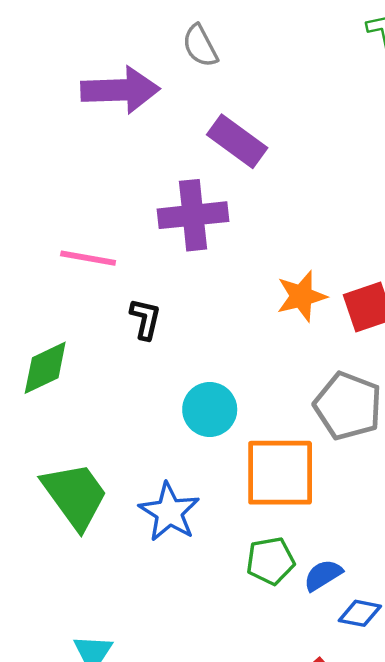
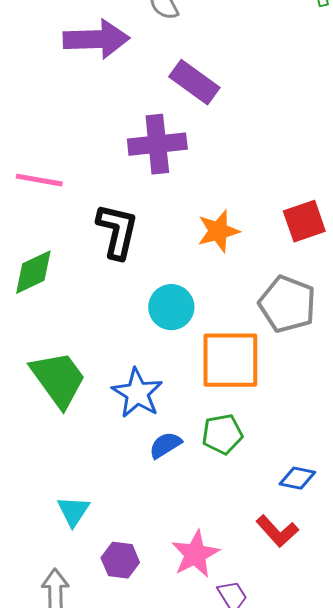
pink line: (88, 258) -> (39, 180), moved
orange star: (301, 296) -> (218, 231), moved
black L-shape: (145, 319) -> (117, 231), size x1.6
blue semicircle: (323, 575) -> (165, 445), moved

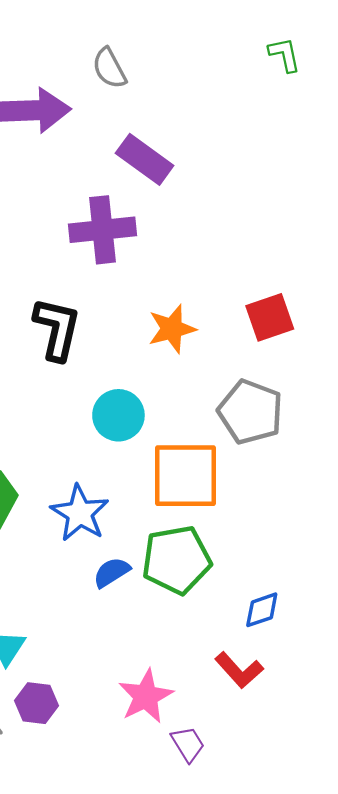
green pentagon: (222, 434) -> (176, 560), size x1.5
blue diamond: (297, 478) -> (262, 610), turned -30
purple hexagon: (120, 560) -> (37, 703), moved

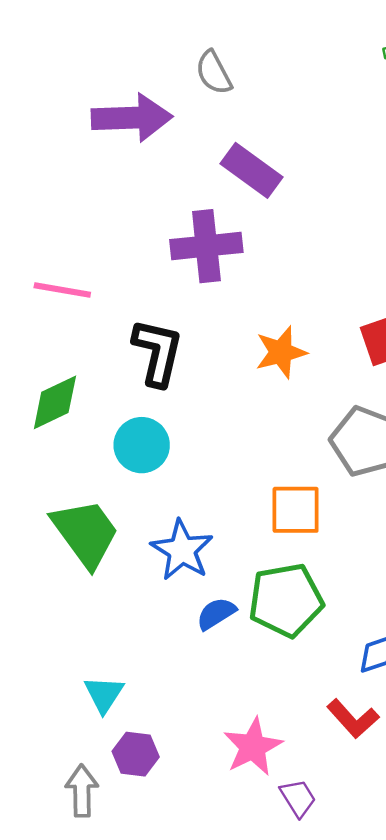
cyan circle: (118, 415) -> (142, 445), moved
orange square: (186, 476) -> (296, 510), size x0.7

